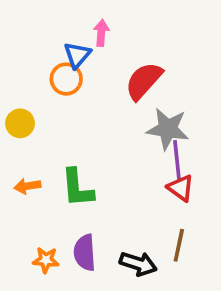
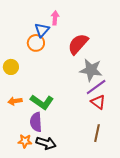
purple line: (177, 160) -> (96, 87), turned 60
green L-shape: (77, 188) -> (42, 102), turned -50
purple semicircle: (85, 253) -> (36, 122), moved
black arrow: (138, 264) -> (46, 143), moved

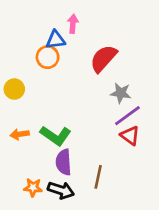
blue triangle: (42, 30) -> (56, 40), turned 42
gray star: (91, 70) -> (121, 93), size x0.7
purple semicircle: (36, 122) -> (64, 162), moved
brown line: (97, 133) -> (98, 177), moved

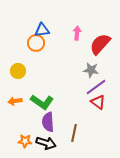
pink arrow: (73, 24) -> (77, 33), moved
red semicircle: (103, 58) -> (100, 44), moved
yellow circle: (14, 89) -> (18, 71), moved

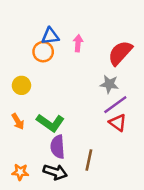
pink arrow: (77, 33) -> (78, 43), moved
orange arrow: (15, 101) -> (18, 121), turned -112
orange star: (25, 141) -> (20, 172), moved

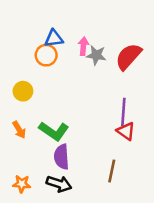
gray star: (109, 84) -> (96, 55), moved
purple line: (115, 105) -> (123, 112), turned -50
brown line: (89, 160) -> (112, 171), moved

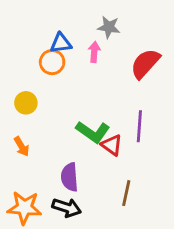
gray star: (96, 55) -> (109, 27), moved
green L-shape: (54, 131) -> (93, 132), moved
red triangle: (126, 131) -> (112, 145), moved
orange star: (22, 184) -> (24, 208), size x1.6

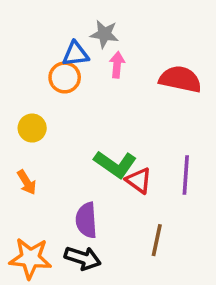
gray star: (109, 27) -> (104, 34), moved
red semicircle: (145, 64) -> (180, 79), turned 60
purple line: (139, 126) -> (186, 175), moved

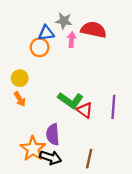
red semicircle: (180, 79) -> (94, 30), moved
orange arrow: (27, 182) -> (20, 99), moved
brown line: (157, 240) -> (89, 159), moved
orange star: (30, 258) -> (33, 149), moved, turned 30

